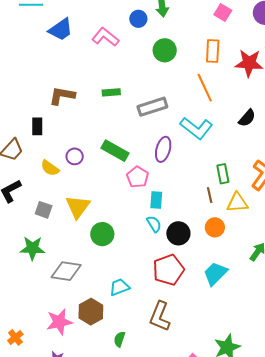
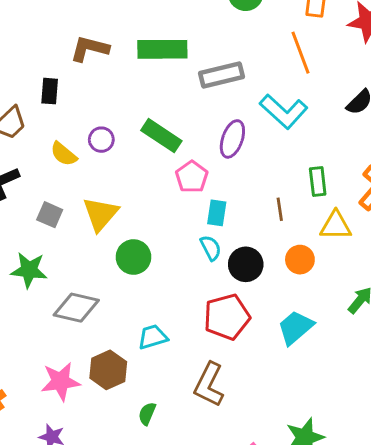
green rectangle: (111, 92) -> (162, 49), size x1.8
brown line: (210, 195) -> (280, 209), moved

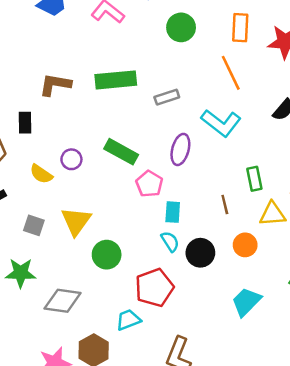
gray rectangle: (221, 75) -> (167, 97), size x0.7
red pentagon: (227, 317) -> (154, 288), moved

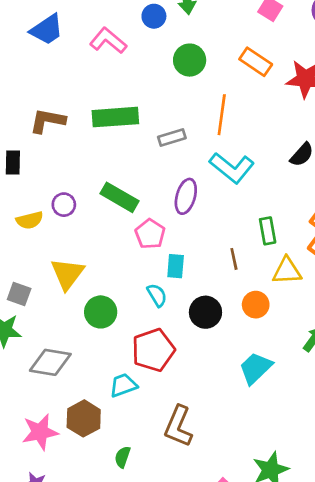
orange rectangle: (240, 28) -> (256, 62), turned -60
orange line: (231, 73) -> (222, 115), moved, turned 32
yellow semicircle: (41, 174) -> (30, 220), turned -50
gray square: (34, 225) -> (19, 294), moved
cyan semicircle: (170, 241) -> (157, 295), moved

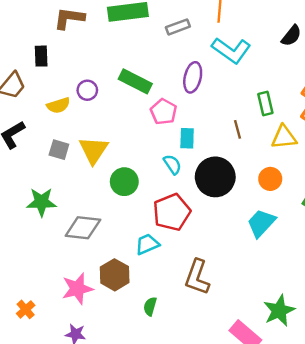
gray square: (19, 294) -> (59, 150), moved
orange circle: (256, 305) -> (270, 179), moved
black circle: (205, 312) -> (215, 177), size x1.4

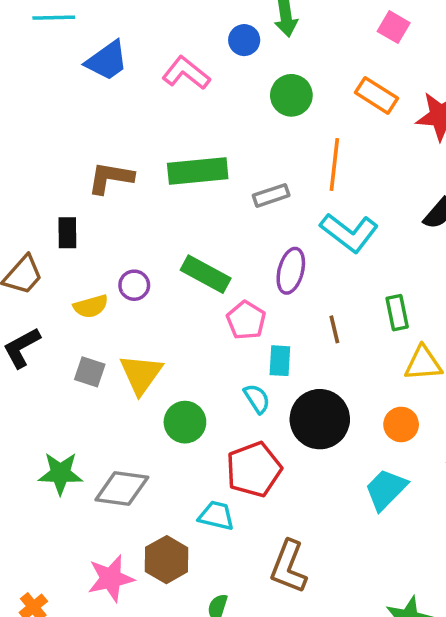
brown line: (237, 129) -> (334, 329), moved
green star: (41, 202) -> (60, 473), moved
cyan trapezoid: (147, 244) -> (216, 516), turned 35

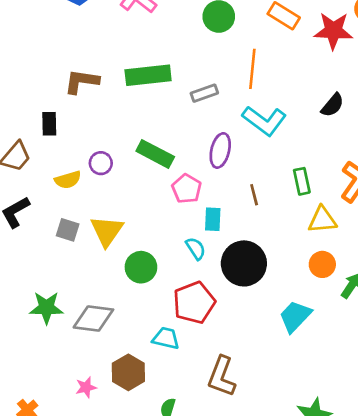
orange circle: (401, 424) -> (322, 264), moved
pink star: (111, 578) -> (86, 387), size x0.6

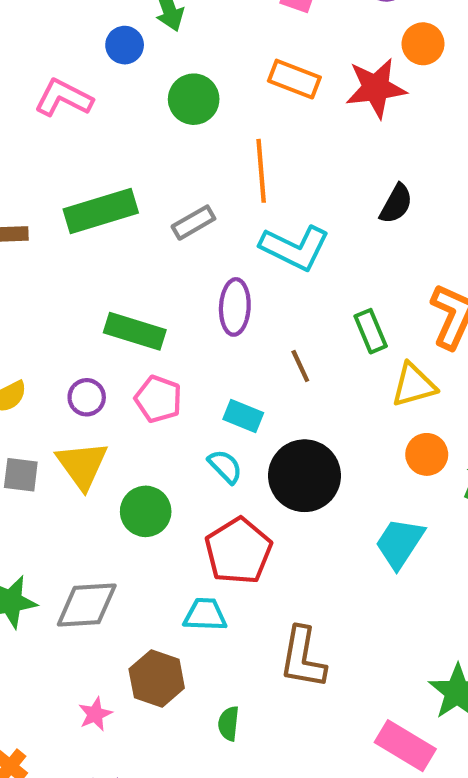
purple circle: (101, 163) -> (87, 397), moved
pink pentagon: (187, 189) -> (158, 399), moved
cyan rectangle: (213, 219) -> (243, 416), turned -60

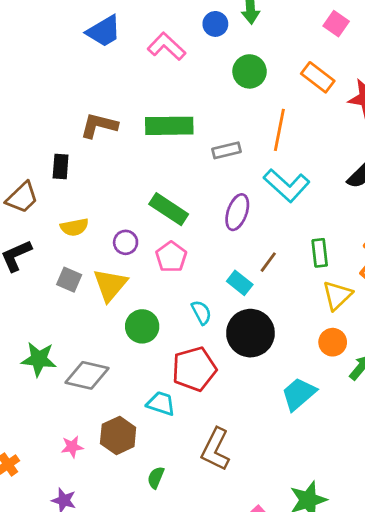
brown line: (300, 366) -> (268, 262), turned 45
yellow triangle: (414, 385) -> (337, 295), turned -44
cyan rectangle: (243, 416) -> (240, 283), moved

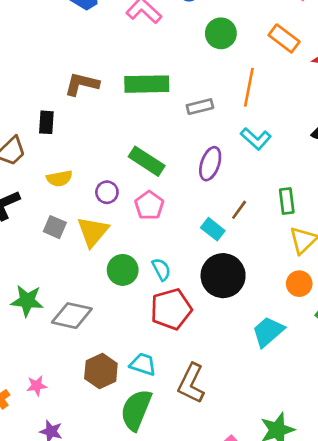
cyan L-shape: (287, 185) -> (256, 139), size x0.7
cyan semicircle: (201, 312) -> (161, 269), moved
cyan trapezoid: (161, 404) -> (143, 364), moved
pink star: (72, 447) -> (37, 386), moved
green semicircle: (156, 478) -> (136, 410), size x2.0

